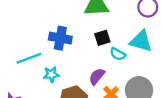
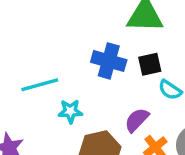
blue cross: (60, 38) -> (109, 61), moved

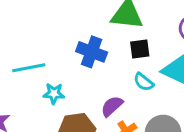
black square: (150, 64) -> (140, 49), moved

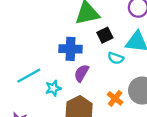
purple semicircle: (112, 106) -> (81, 73), moved

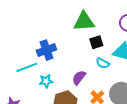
blue cross: (71, 49) -> (46, 50), moved, turned -30
purple semicircle: (81, 73) -> (79, 78), moved

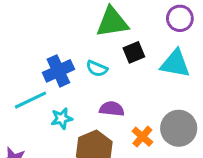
cyan semicircle: (103, 63) -> (97, 69), moved
purple semicircle: (79, 78) -> (112, 109), turned 63

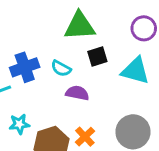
purple semicircle: (112, 109) -> (77, 93), moved
cyan star: (62, 118) -> (19, 124), moved
orange cross: (142, 137) -> (85, 137), moved

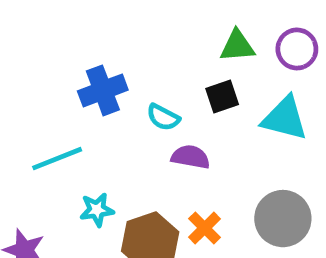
green triangle: (80, 26) -> (237, 46), moved, size x0.7
blue cross: (25, 67) -> (103, 90), moved

